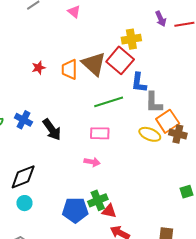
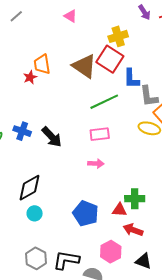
pink triangle: (74, 12) -> (70, 16), moved
orange trapezoid: (69, 69) -> (42, 64), moved
green cross: (98, 200) -> (135, 199), moved, turned 30
blue pentagon: (75, 210) -> (86, 213), turned 30

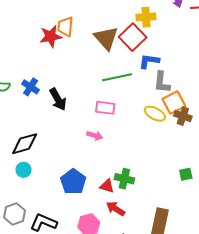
red star: (30, 77) -> (51, 36), size x1.6
blue L-shape: (131, 79) -> (149, 61), turned 85

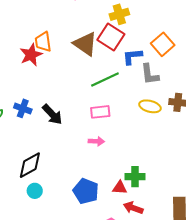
orange square: (174, 102) -> (163, 44), moved

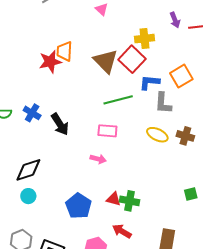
red triangle: (120, 188) -> (114, 199), moved

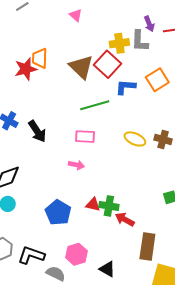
gray L-shape: (163, 103) -> (140, 41), moved
red arrow: (122, 231) -> (125, 219), moved

